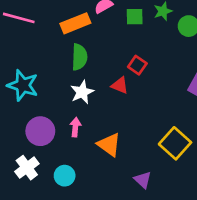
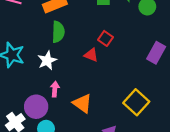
white star: (82, 92) -> (47, 60), moved
purple circle: (40, 131) -> (36, 107), moved

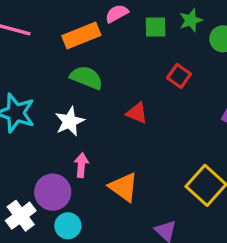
green semicircle: (58, 32) -> (86, 78), turned -70
red square: (105, 38) -> (179, 76), moved

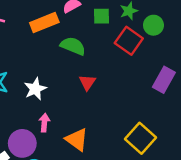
red square: (179, 76) -> (129, 41), moved, size x1.5
green semicircle: (86, 78) -> (73, 46), moved
red triangle: (137, 113) -> (87, 82), turned 42

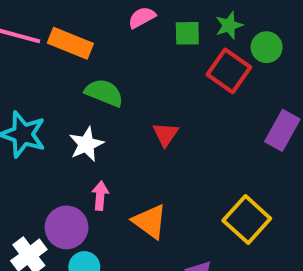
orange rectangle: (44, 23) -> (70, 43), moved, turned 44
green semicircle: (73, 46) -> (104, 93), moved

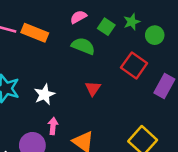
green square: (187, 33) -> (106, 27), turned 35
red square: (229, 71) -> (134, 65), moved
green semicircle: (104, 93) -> (83, 46), moved

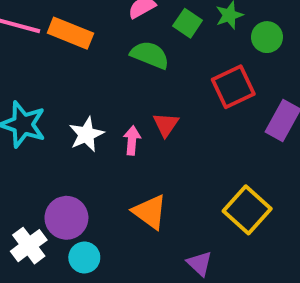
red square: (134, 65) -> (233, 87), turned 30
pink arrow: (53, 126) -> (132, 140), moved

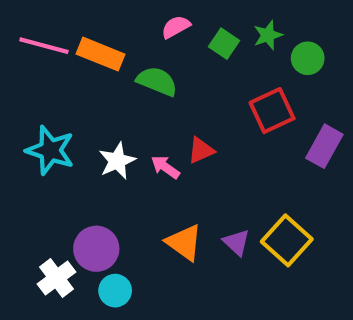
green semicircle: (150, 55) -> (157, 81), moved
red triangle: (166, 124) -> (201, 150), turned 32
pink arrow: (132, 140) -> (165, 167), turned -60
purple triangle: (199, 263) -> (237, 242), moved

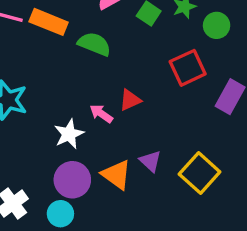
white star: (117, 161) -> (69, 134), moved
purple triangle: (237, 242) -> (150, 161), moved
purple circle: (96, 249) -> (72, 180), moved

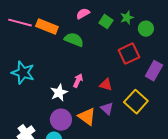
red triangle: (130, 100) -> (106, 85), moved, turned 40
pink arrow: (101, 114) -> (78, 81), turned 80
yellow square: (200, 173) -> (136, 102), moved

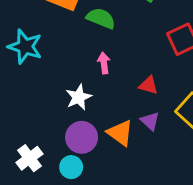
cyan star: (23, 73) -> (25, 47), moved
pink arrow: (78, 81) -> (104, 63), moved, turned -32

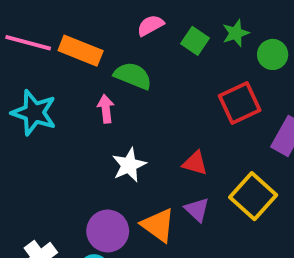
pink arrow: (104, 63) -> (106, 109), moved
white star: (79, 97) -> (129, 165), moved

